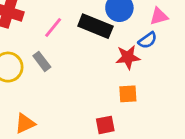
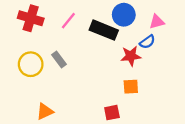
pink line: (53, 28) -> (68, 21), moved

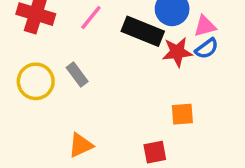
pink triangle: (157, 22) -> (205, 26), moved
red star: (131, 56) -> (177, 52), moved
orange triangle: (45, 111) -> (81, 145), moved

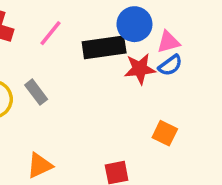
black rectangle: (143, 31) -> (104, 47), turned -30
orange square: (182, 114) -> (165, 133), moved, turned 30

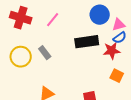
black rectangle: (104, 47) -> (87, 42), moved
red star: (140, 69) -> (112, 51), moved

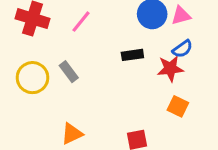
pink triangle: (119, 25) -> (181, 16), moved
black rectangle: (87, 42) -> (132, 55), size x0.6

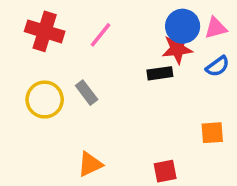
red star: (170, 69) -> (177, 49), moved
orange square: (178, 106) -> (212, 133), turned -30

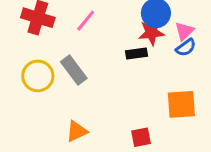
pink triangle: (216, 28) -> (184, 31), moved, turned -30
gray rectangle: (87, 93) -> (74, 70), size x1.4
orange square: (212, 133) -> (181, 104), size x1.5

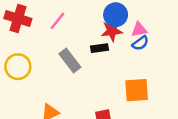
pink triangle: (184, 31) -> (139, 30), turned 35
gray rectangle: (74, 70) -> (70, 60), moved

